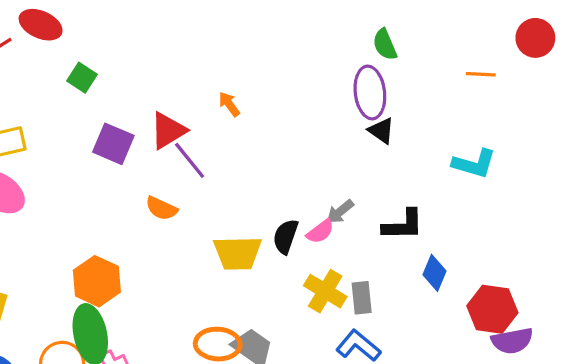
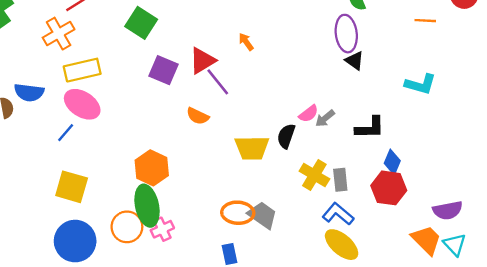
green square: (82, 78) -> (141, 23), size x1.5
pink semicircle: (320, 232) -> (309, 114), moved
red hexagon: (492, 309) -> (389, 188), moved

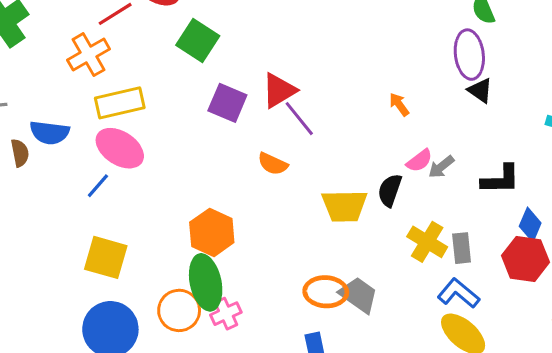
orange arrow: (246, 42) -> (399, 104), moved

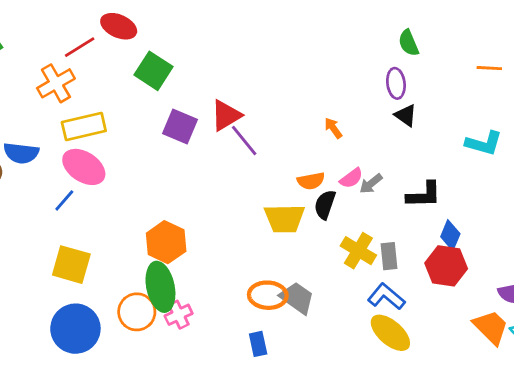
purple ellipse: (469, 55) -> (396, 83), size x0.7
orange semicircle: (273, 164) -> (311, 181), moved, turned -36

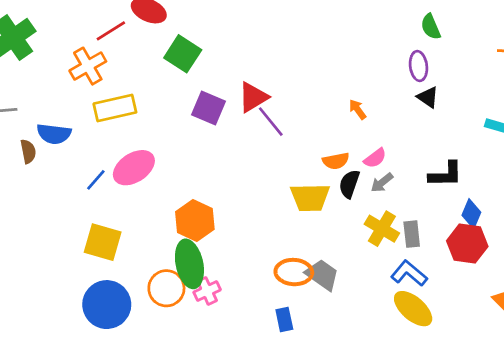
pink ellipse: (84, 167) -> (134, 168), moved, turned -66
gray arrow: (371, 184) -> (382, 183), moved

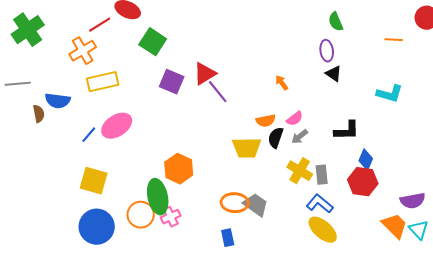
orange hexagon: (195, 221) -> (179, 169), moved

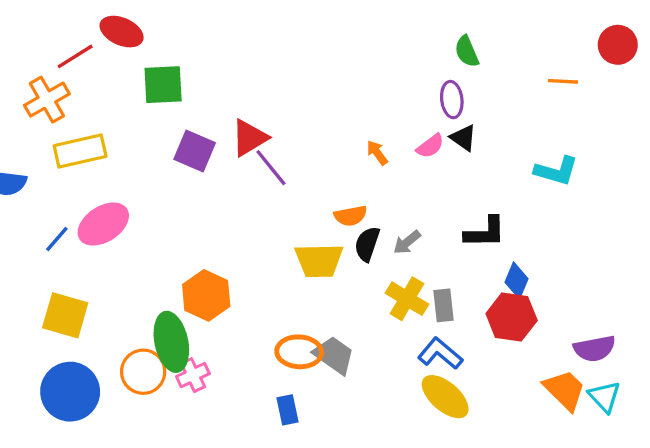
green square: (153, 42) -> (163, 85), turned -36
pink semicircle: (295, 119) -> (430, 146), moved

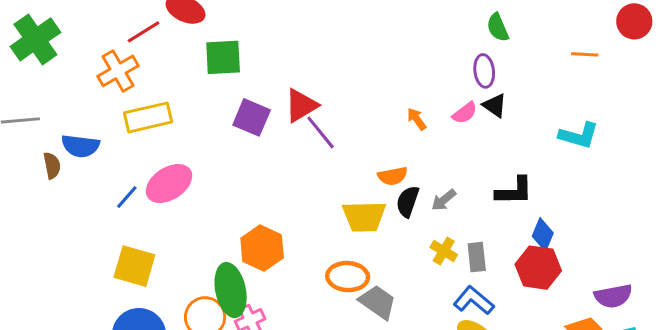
yellow cross: (407, 299) -> (444, 251), size x0.7
orange ellipse: (299, 352) -> (348, 277), moved

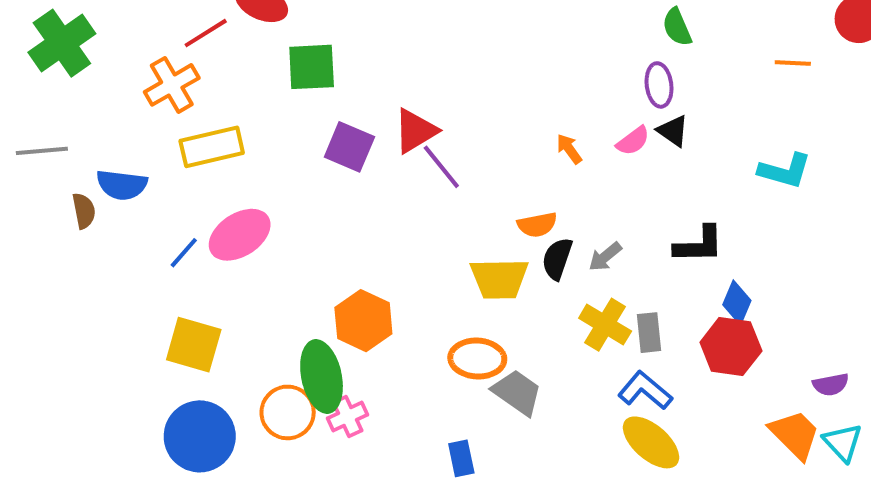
yellow cross: (444, 251) -> (605, 325), size x1.4
purple semicircle: (613, 296) -> (831, 385), size x0.7

